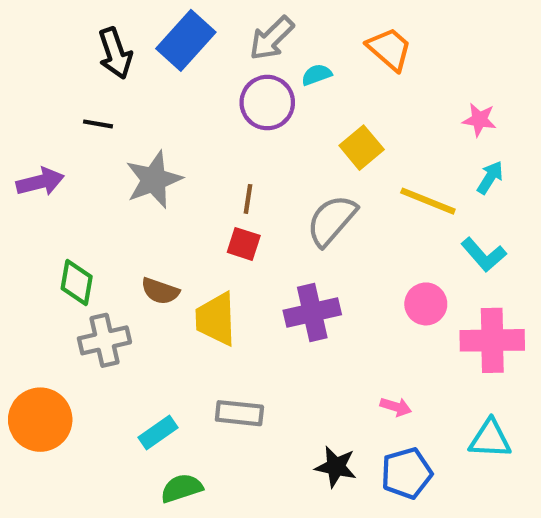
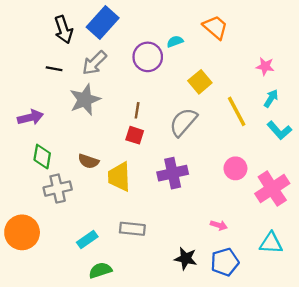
gray arrow: (272, 38) -> (94, 63), moved
purple arrow: (40, 182) -> (30, 117), moved
yellow line: (428, 201) -> (237, 111), turned 40
cyan L-shape: (484, 255) -> (279, 130), moved
pink cross: (492, 340) -> (272, 189), turned -32

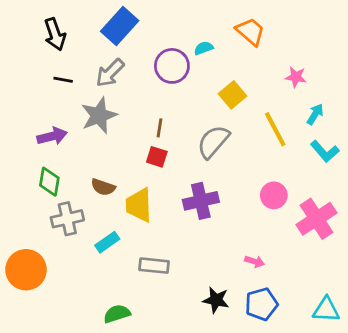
black arrow: (64, 30) -> (55, 34), moved
pink star: (265, 66) -> (296, 77), moved
purple arrow: (30, 117) -> (52, 136), moved
cyan rectangle: (87, 240) -> (107, 242), moved
cyan triangle: (271, 243) -> (326, 310), moved

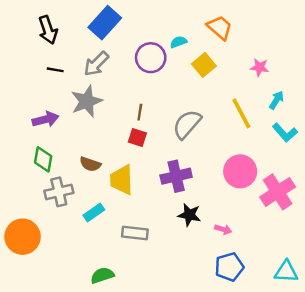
yellow square: (233, 95) -> (204, 65), moved
pink circle: (274, 195) -> (240, 171), size x1.4
black star: (216, 300) -> (189, 215), moved

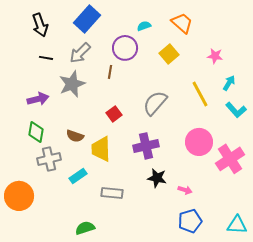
cyan semicircle: (178, 42) -> (144, 26), moved
brown line: (140, 112) -> (110, 72), moved
red square: (137, 138) -> (114, 114), turned 35

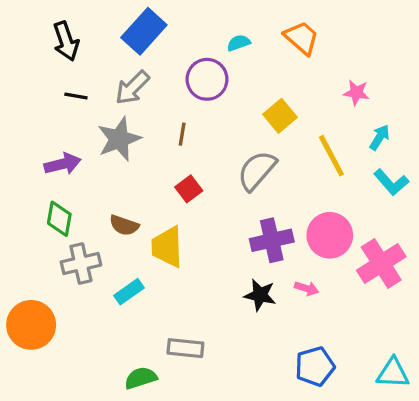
yellow square: (169, 54) -> (280, 116), moved
brown line: (110, 72) -> (182, 134), moved
purple cross: (146, 146) -> (272, 240), moved
pink arrow: (185, 190) -> (307, 288), moved
gray rectangle: (112, 193) -> (185, 348), moved

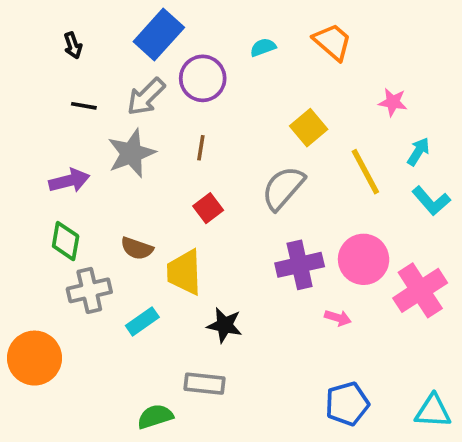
black arrow: (66, 41) -> (73, 45), size x0.6
purple circle: (207, 79) -> (203, 78), moved
black star: (260, 295) -> (225, 325), moved

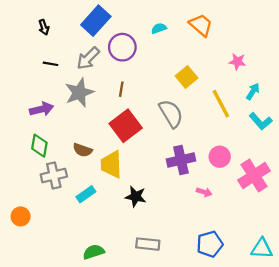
gray semicircle: (283, 188) -> (171, 114), turned 108
red square: (208, 208) -> (126, 126), size x1.8
pink circle: (364, 259) -> (220, 157), size x0.7
orange circle: (34, 358) -> (21, 216), size x0.6
gray rectangle: (204, 384) -> (148, 244), moved

